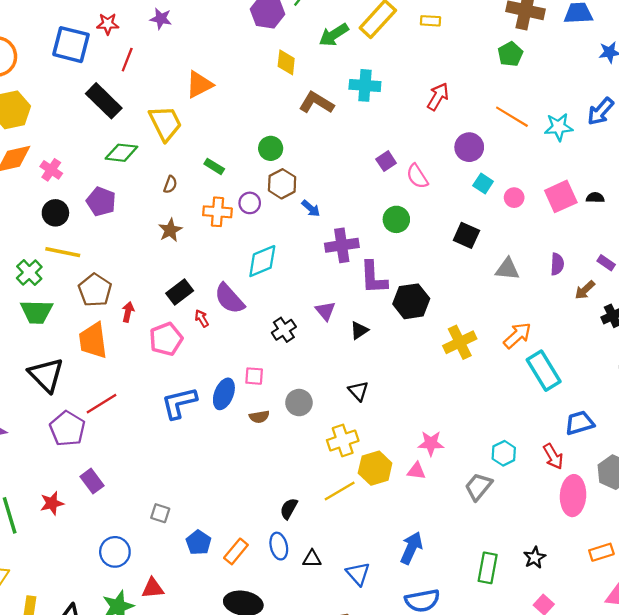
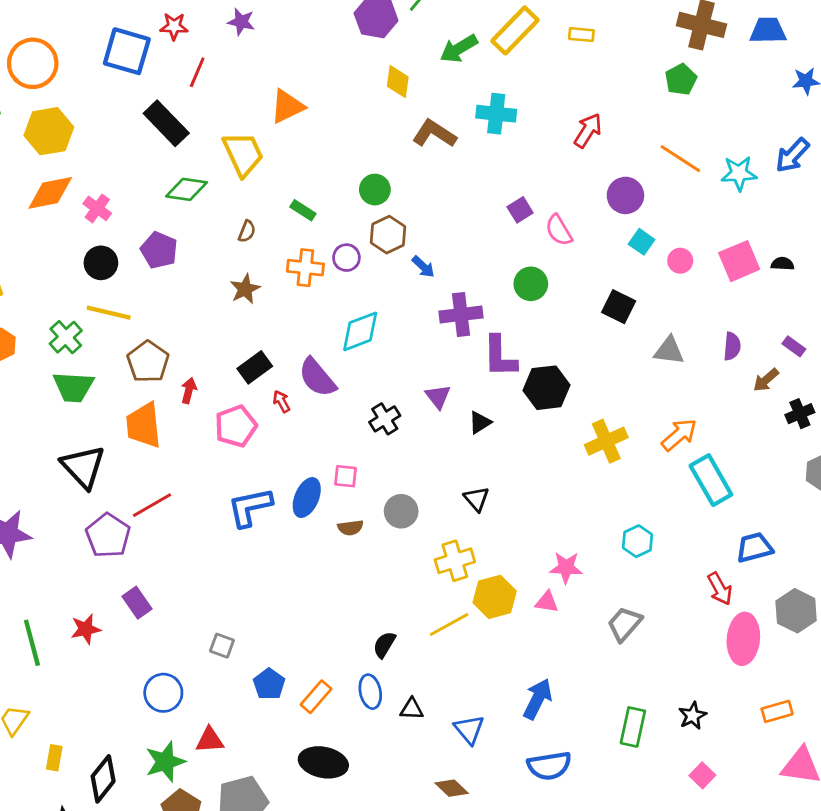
cyan hexagon: (504, 453) -> (638, 541), moved

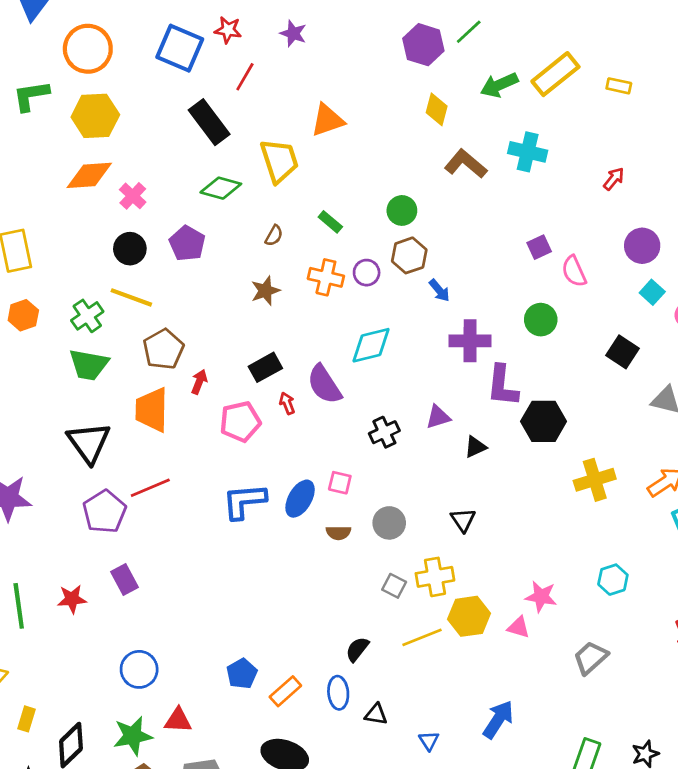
red arrow: (588, 130) -> (614, 179), size x0.7
purple triangle: (438, 397) -> (438, 417), turned 44
gray square: (222, 646) -> (394, 586), moved
blue triangle: (469, 729) -> (429, 741), size x0.7

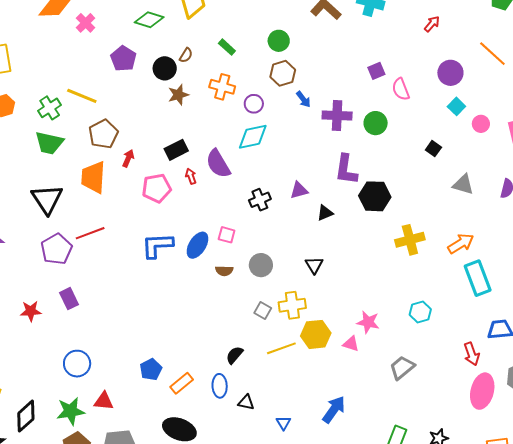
black circle: (130, 249) -> (165, 68), moved
purple circle: (367, 273) -> (254, 104), moved
purple cross: (470, 341) -> (337, 115), moved
black square: (622, 352) -> (433, 149), size x0.7

